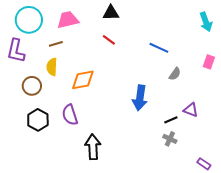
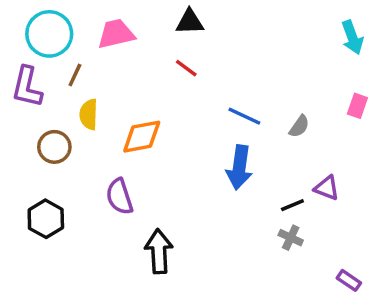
brown line: (56, 44) -> (75, 75), moved, turned -48
blue line: (159, 48) -> (244, 116), moved
black hexagon: (38, 120) -> (46, 219), moved

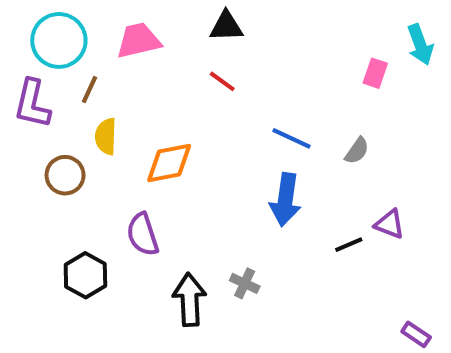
pink rectangle: (357, 106) -> (375, 73), moved
black hexagon: (46, 219) -> (85, 275), moved
gray cross: (291, 238) -> (245, 283), moved

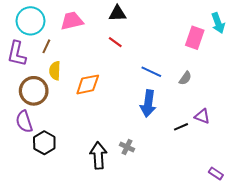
pink rectangle: (375, 73) -> (195, 38), size x1.5
brown circle: (65, 175) -> (34, 91), size x1.4
purple semicircle: (143, 234) -> (24, 122), moved

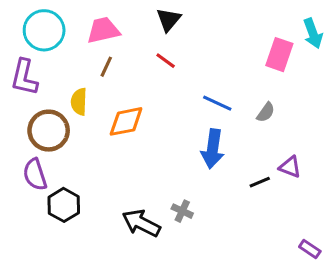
black triangle: (117, 13) -> (169, 20), turned -48
brown line: (46, 46) -> (106, 67), moved
black arrow: (98, 155) -> (141, 223), turned -60

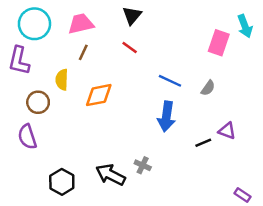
brown circle: (49, 131) -> (38, 102), size x0.7
black hexagon: (64, 205) -> (62, 182), moved

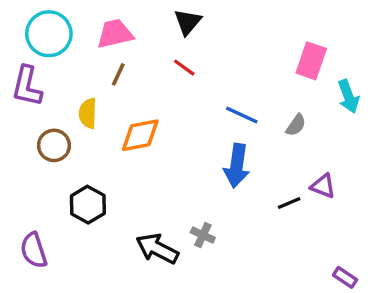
cyan arrow: (245, 26) -> (348, 96), moved
purple semicircle: (27, 137) -> (34, 250), moved
black hexagon: (62, 182) -> (88, 205), moved

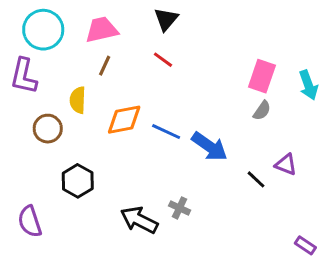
pink rectangle: (311, 61) -> (262, 76), moved
blue line: (242, 115) -> (166, 132), moved
blue arrow: (237, 166) -> (210, 147), turned -63
black line: (289, 203) -> (256, 179), turned 66

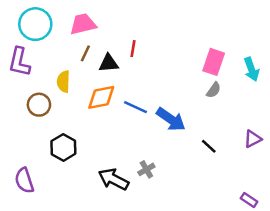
black triangle: (166, 19) -> (109, 63), moved, turned 45
red line: (163, 60) -> (133, 49), turned 63
purple triangle: (286, 164) -> (253, 139), moved, turned -48
gray cross: (180, 208) -> (146, 169), turned 35

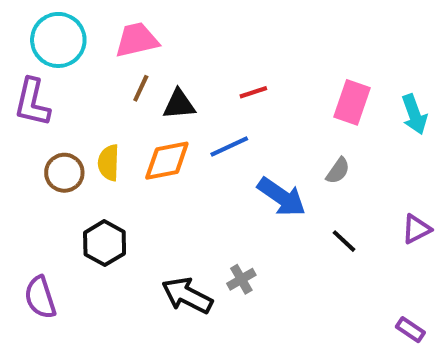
red line: (133, 49) -> (253, 92), moved, turned 63
yellow semicircle: (63, 82) -> (109, 163), moved
gray semicircle: (214, 90) -> (338, 171), moved
blue line: (135, 107) -> (229, 147), moved, turned -50

